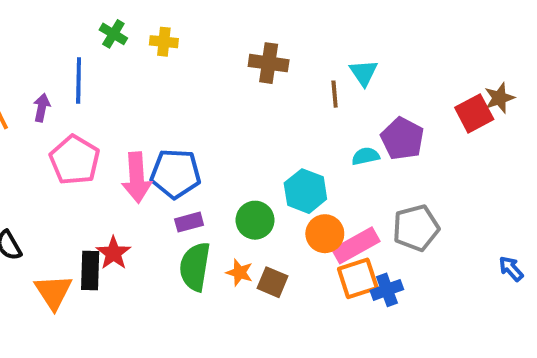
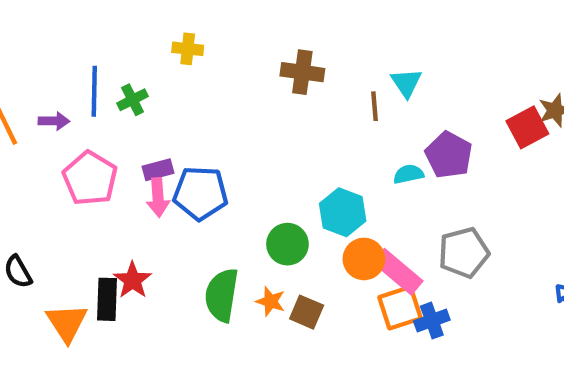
green cross: (113, 34) -> (133, 100), moved, turned 32
purple arrow: (42, 108) -> (54, 121), turned 80
pink arrow: (137, 177) -> (158, 197), size x0.7
purple rectangle: (189, 222) -> (158, 170), moved
pink rectangle: (356, 245) -> (398, 272), turned 69

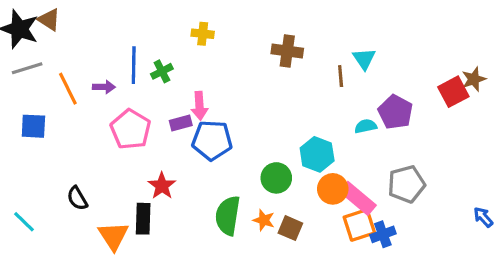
pink arrow: (158, 197) -> (200, 106), moved
red star: (133, 280) -> (162, 186), moved

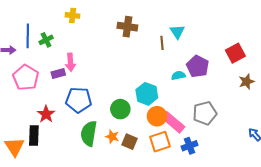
brown star: (474, 79) -> (247, 82), moved
blue pentagon: (212, 140) -> (79, 100), moved
orange square: (359, 225) -> (160, 142), moved

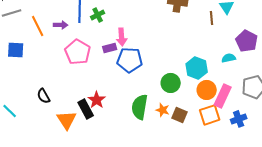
cyan semicircle: (178, 76) -> (229, 58), moved
blue pentagon: (79, 100) -> (130, 60), moved
red star: (46, 114) -> (97, 100), moved
pink rectangle: (173, 122) -> (223, 96), turned 75
black rectangle: (34, 136) -> (86, 109), turned -30

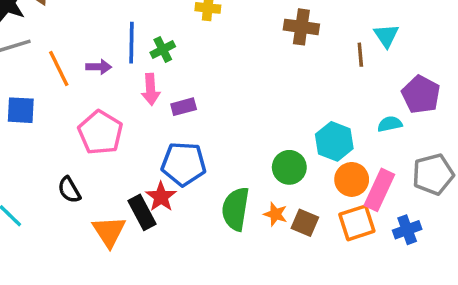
pink arrow: (122, 37) -> (151, 89), moved
pink pentagon: (78, 52) -> (100, 133), moved
blue pentagon: (130, 60) -> (184, 164), moved

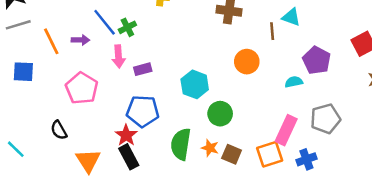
cyan triangle: (386, 36) -> (291, 17), turned -36
blue line: (132, 43) -> (105, 22), turned -40
cyan hexagon: (334, 141) -> (195, 84), moved
orange circle: (352, 179) -> (247, 62), moved
black rectangle: (142, 212) -> (129, 157), moved

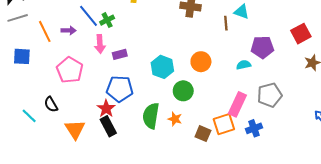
purple pentagon: (317, 60) -> (262, 47), turned -30
orange circle: (247, 62) -> (201, 62), moved
cyan line: (16, 149) -> (29, 116), moved
brown square: (232, 154) -> (203, 134), moved

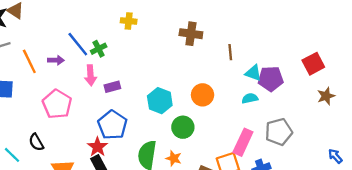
cyan triangle: (242, 12) -> (253, 73), moved
blue pentagon: (120, 89) -> (112, 125), turned 30

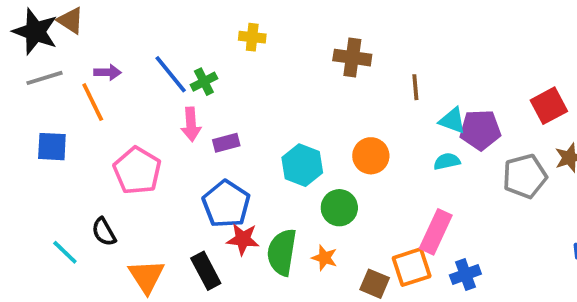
purple arrow: (56, 60) -> (108, 72), moved
gray pentagon: (279, 132) -> (525, 176), moved
red star: (97, 147) -> (243, 239), moved, turned -30

